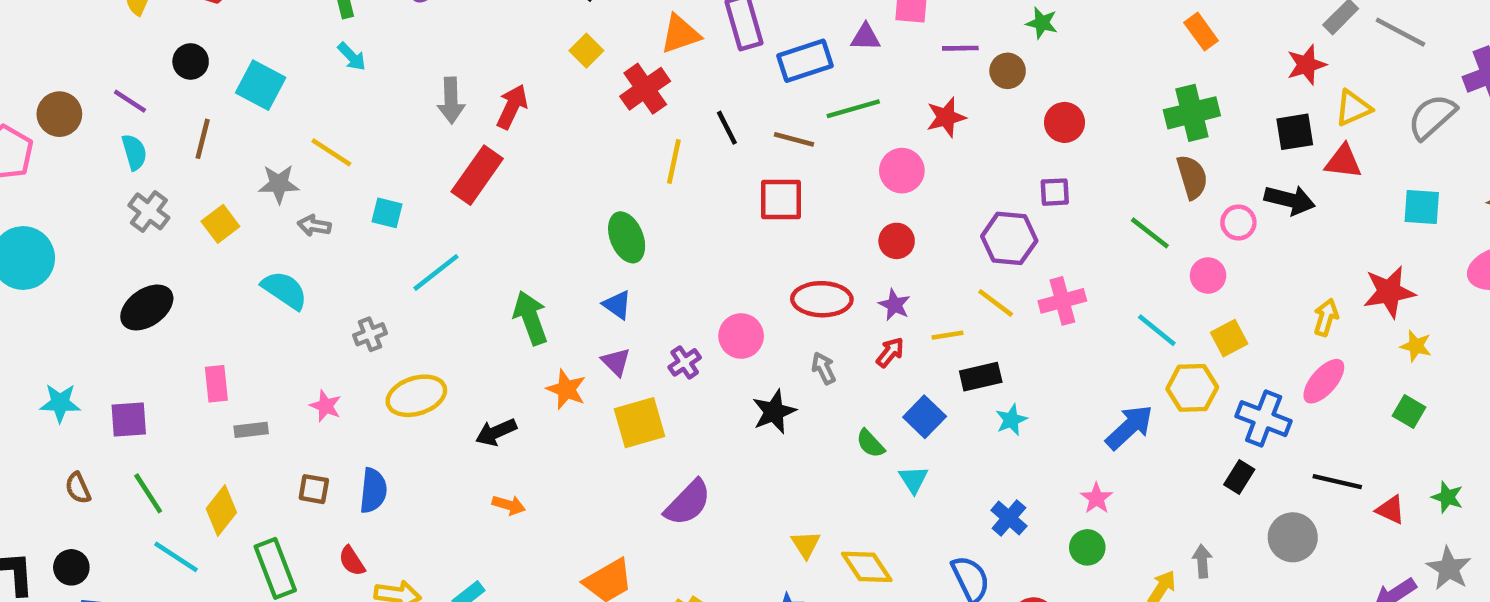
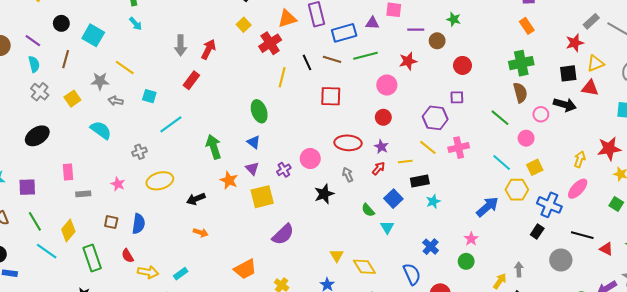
brown line: (794, 139) -> (332, 59), moved
red rectangle: (477, 175) -> (191, 80), size x0.7

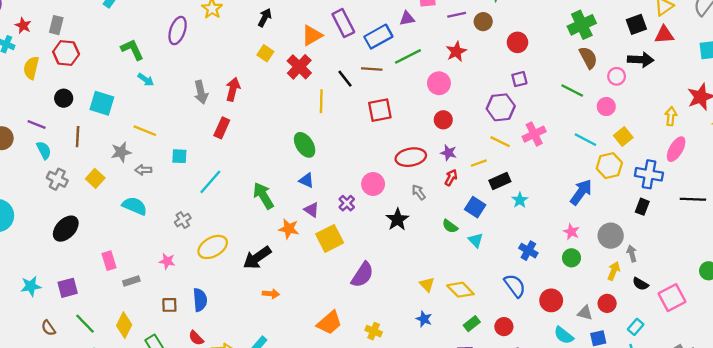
black arrow: (196, 199) -> (257, 258), size x1.4
gray circle: (561, 260) -> (611, 236), moved

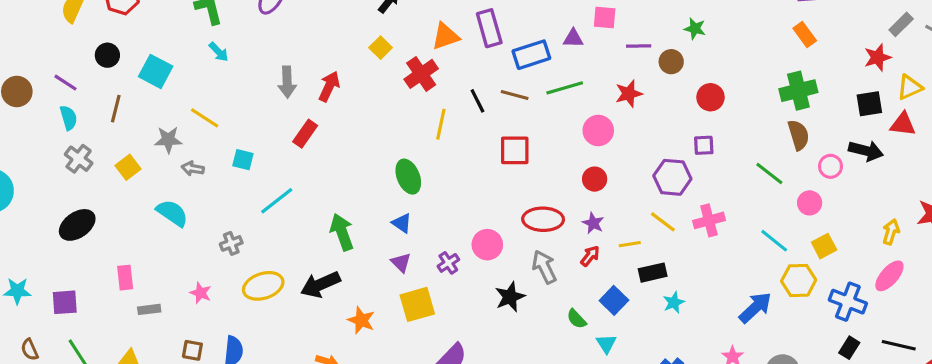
gray arrow: (419, 192) -> (544, 267), size x1.5
black rectangle: (642, 207) -> (849, 348), moved
orange star: (289, 229) -> (361, 320), moved
black arrow: (257, 258) -> (320, 284), moved

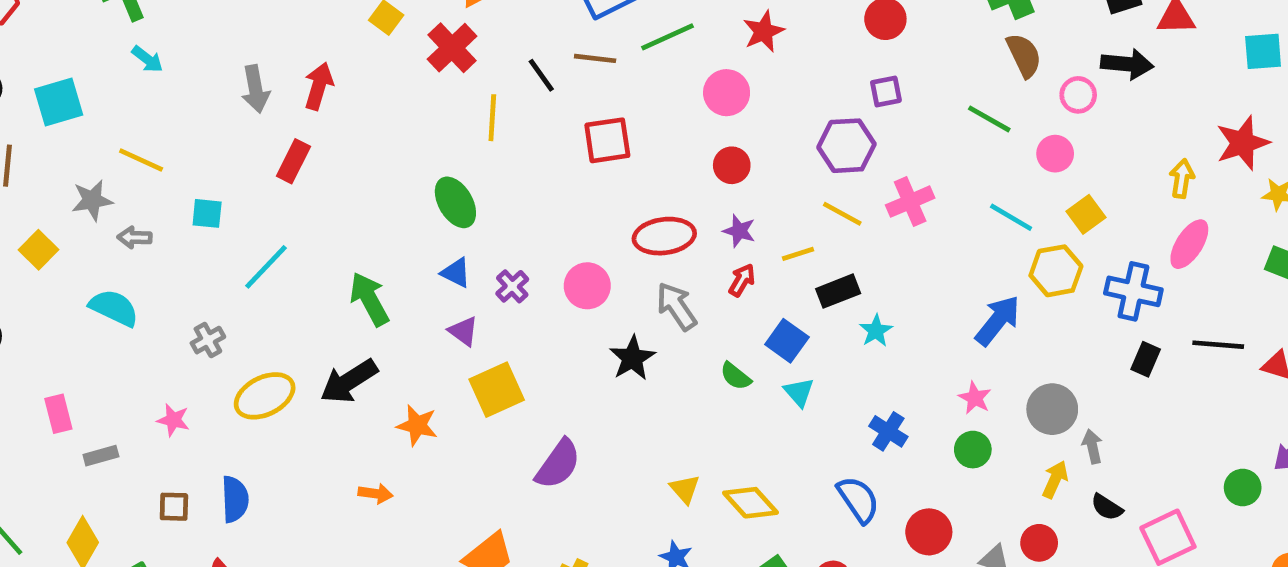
cyan square: (156, 71) -> (59, 102), turned -36
purple cross: (448, 263) -> (512, 286), moved
cyan triangle: (606, 344) -> (799, 392), moved

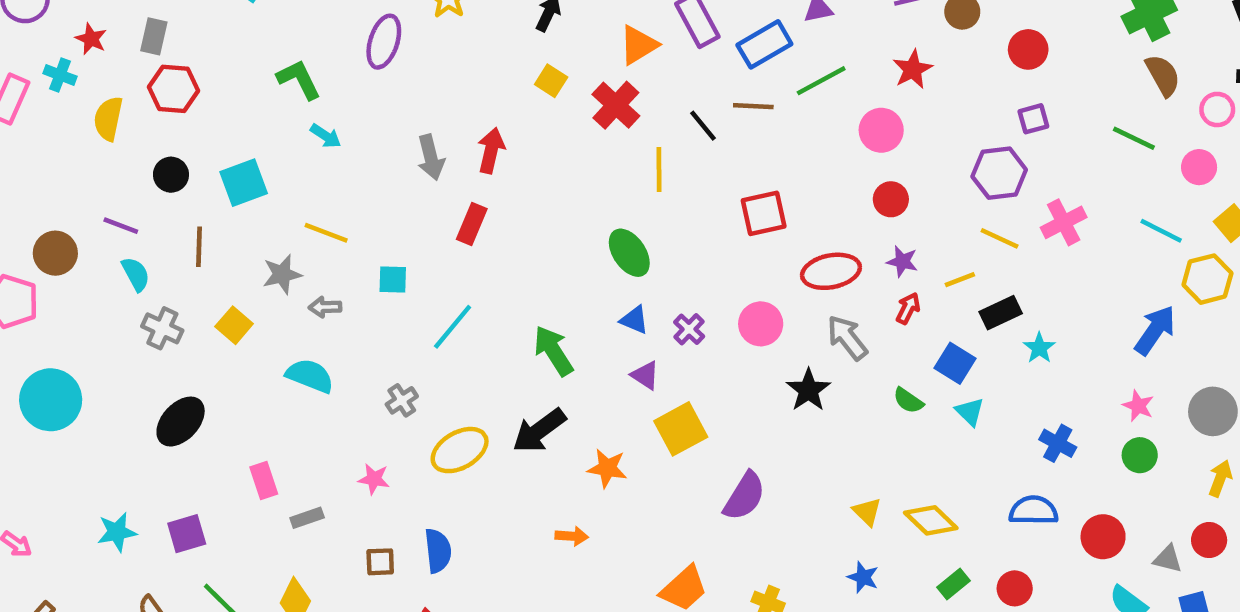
red square: (607, 140) -> (764, 213), moved
blue semicircle: (858, 500) -> (1034, 510), turned -51

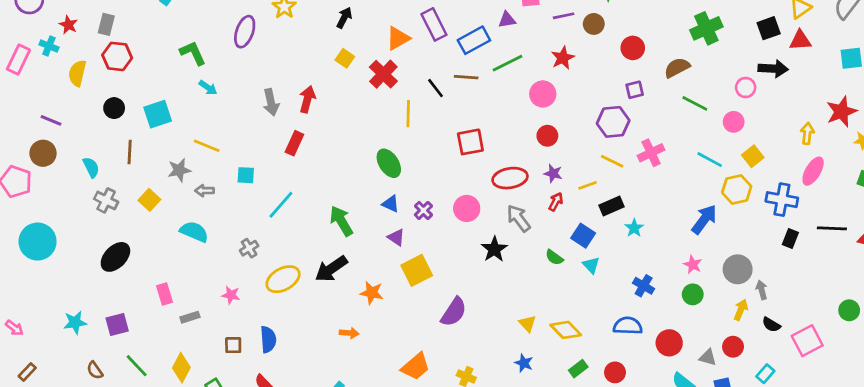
brown semicircle: (1163, 75) -> (677, 68), moved, turned -90
purple line: (121, 226) -> (51, 120), moved

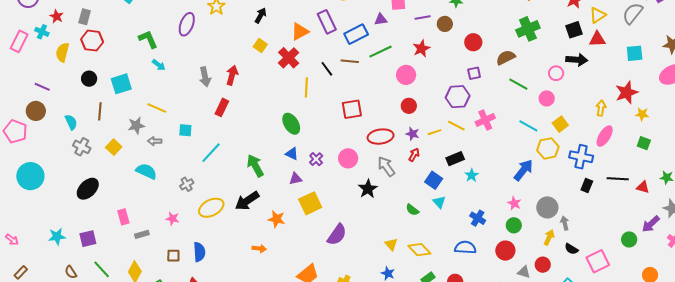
yellow line: (588, 185) -> (434, 132), moved
purple triangle: (396, 237) -> (296, 179), turned -48
green semicircle: (554, 257) -> (412, 210), moved
red circle: (669, 343) -> (505, 251), moved

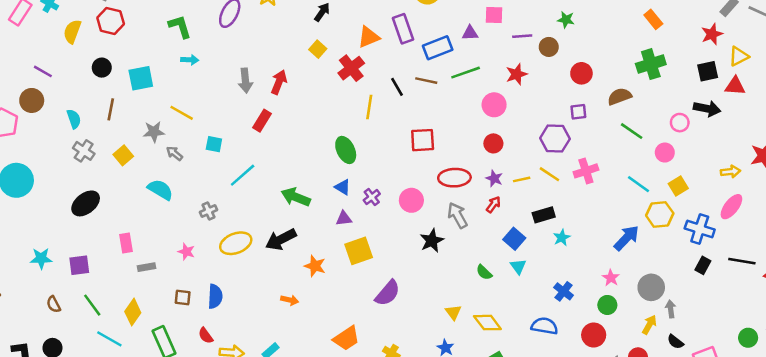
cyan arrow: (159, 65) -> (190, 60), turned -40
yellow arrow: (601, 108) -> (731, 172), turned 70
gray arrow: (155, 141) -> (175, 153), turned 32
green arrow: (255, 166) -> (296, 197), turned -45

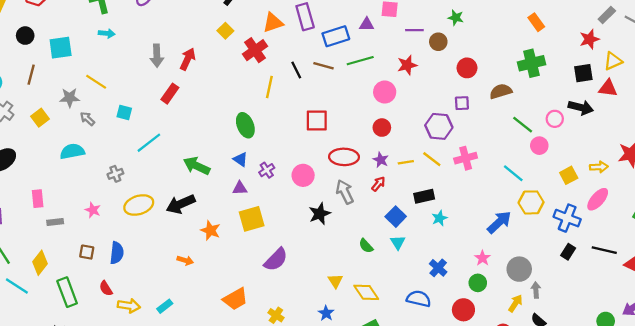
green line: (632, 131) -> (523, 125), moved
yellow square: (678, 186) -> (569, 175), moved
cyan semicircle: (160, 190) -> (72, 151), turned -45

